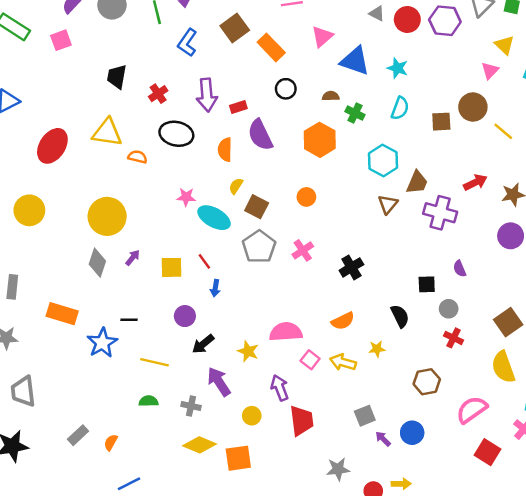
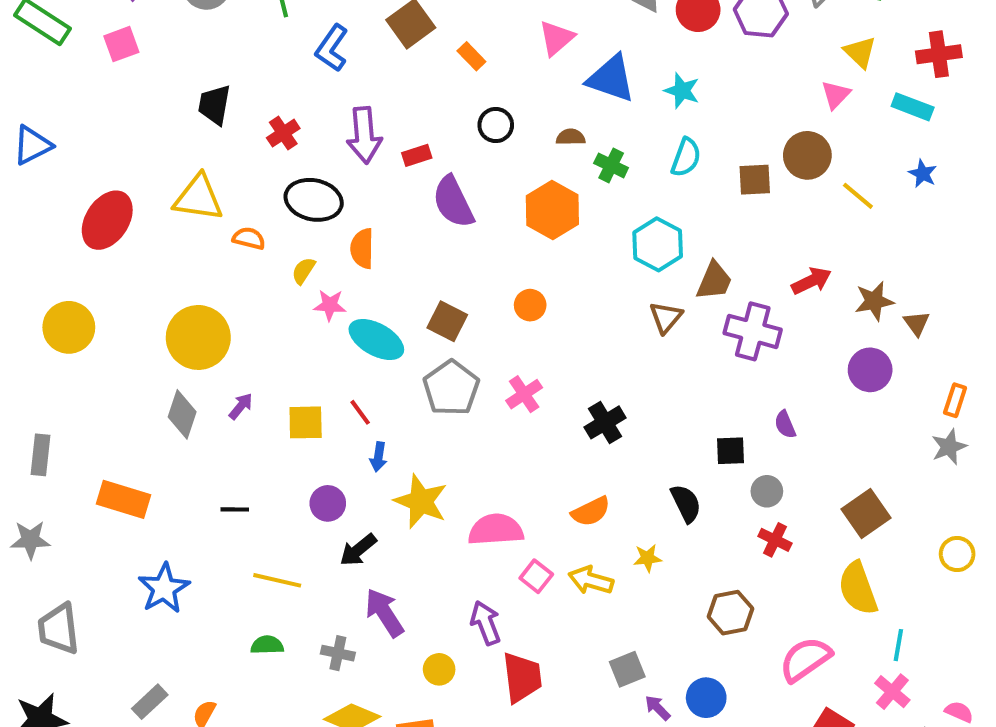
orange rectangle: (271, 47) -> (471, 56), size x0.6
orange semicircle: (225, 150) -> (362, 248), moved
yellow semicircle: (236, 186) -> (304, 271), moved
blue star: (102, 343) -> (164, 588), moved
yellow star: (248, 351) -> (421, 501), moved, size x1.5

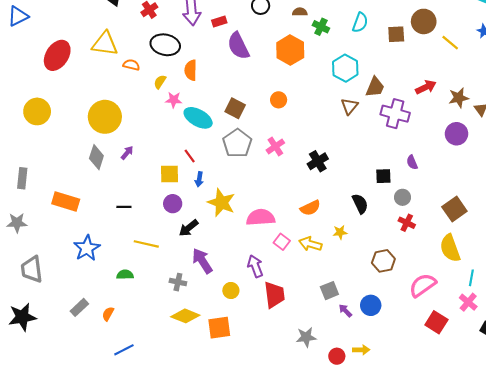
yellow square: (306, 422) -> (169, 174), moved
green semicircle: (267, 645) -> (125, 275), moved

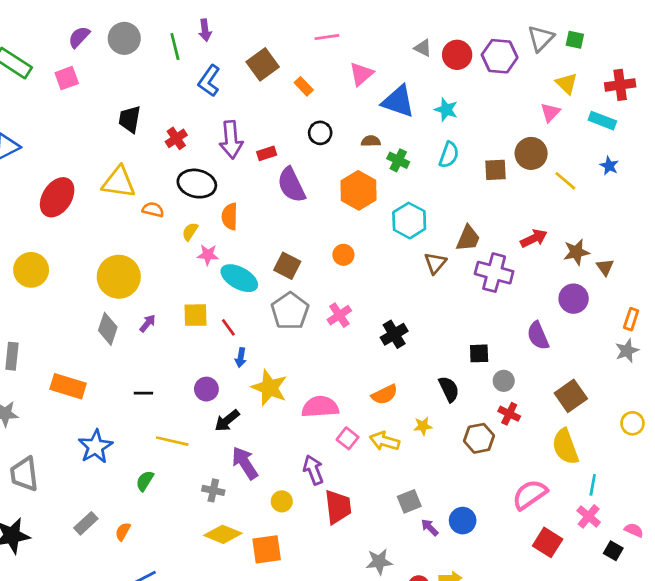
cyan hexagon: (345, 68) -> (409, 221), moved
purple semicircle: (412, 162) -> (538, 336), moved, size x1.5
yellow square: (169, 174) -> (195, 315), moved
brown hexagon: (383, 261) -> (479, 438), moved
green semicircle: (125, 275) -> (145, 481), turned -56

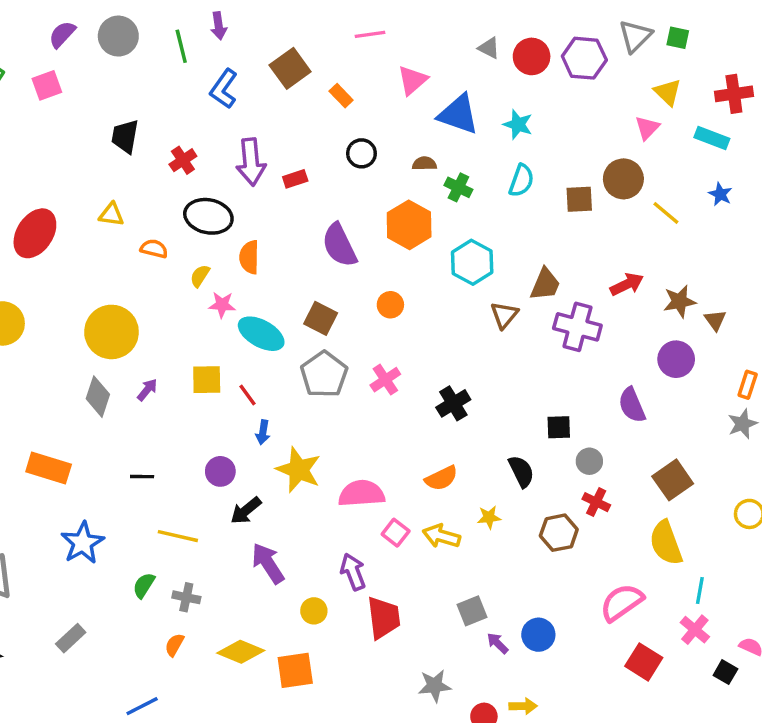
yellow triangle: (119, 182) -> (111, 215), size x0.6
purple semicircle: (291, 185) -> (339, 245), moved
gray cross: (213, 490) -> (186, 597), moved
orange semicircle: (123, 532) -> (174, 645), moved

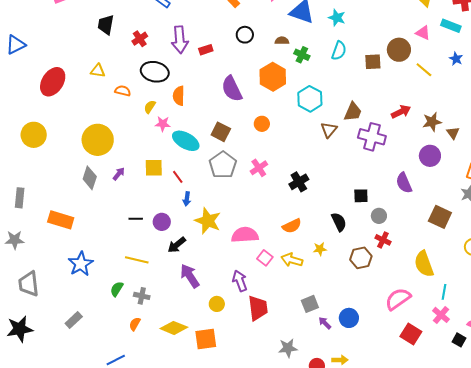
pink triangle: (647, 128) -> (423, 33), moved, turned -49
black line: (142, 477) -> (136, 219), moved
brown square: (673, 480) -> (440, 217), moved, turned -30

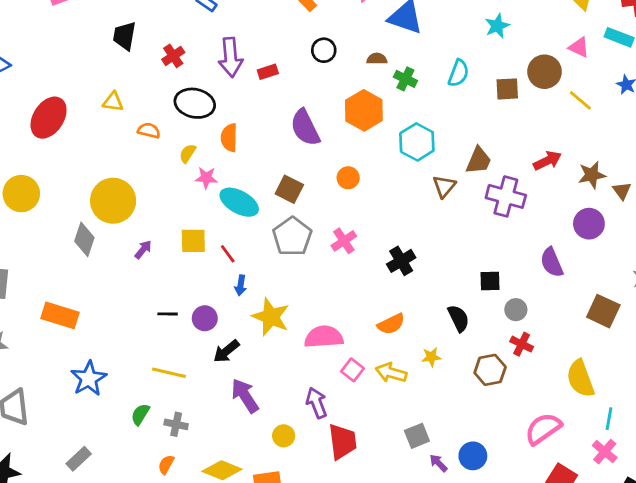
cyan star: (337, 18) -> (497, 26), moved, turned 30
gray diamond: (90, 178) -> (84, 239), moved

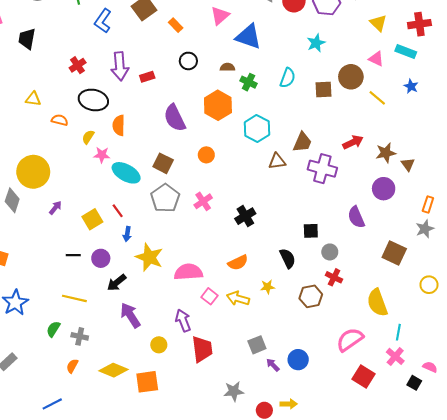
black trapezoid: (125, 36) -> (27, 39), moved
brown triangle: (444, 186) -> (277, 161), turned 42
yellow square: (193, 241) -> (92, 219), moved, turned -30

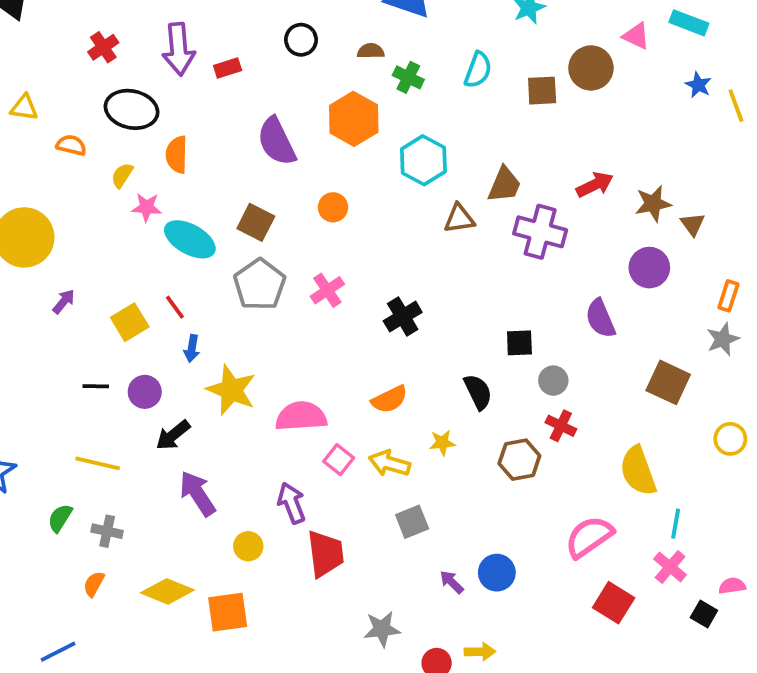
yellow line: (377, 98) -> (736, 106), moved, turned 30
gray square: (257, 345) -> (412, 522), moved
pink semicircle: (430, 367) -> (732, 586), turned -32

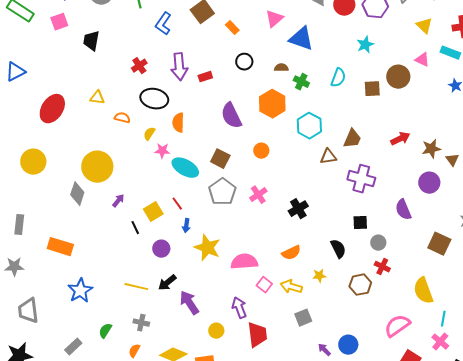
purple cross: (540, 232) -> (361, 179), moved
black line: (96, 386) -> (135, 228), moved, turned 64
black arrow: (173, 435) -> (167, 283), moved
green semicircle: (60, 518) -> (105, 331), moved

